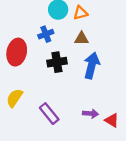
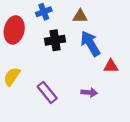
blue arrow: (92, 65) -> (90, 44), turned -45
red triangle: (112, 120) -> (111, 66), moved, turned -32

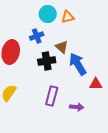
brown triangle: (80, 16) -> (62, 47), moved, turned 40
purple rectangle: (47, 92) -> (52, 96), moved, turned 54

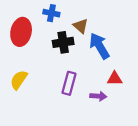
blue cross: (37, 36) -> (51, 13), turned 32
red triangle: (96, 84) -> (115, 79), moved

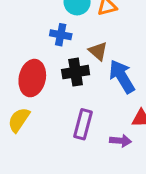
red ellipse: (21, 32) -> (32, 78), moved

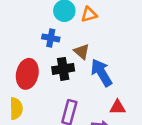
yellow semicircle: (19, 120) -> (16, 108), turned 145

